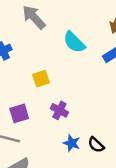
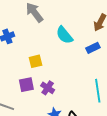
purple square: (19, 113) -> (26, 85), moved

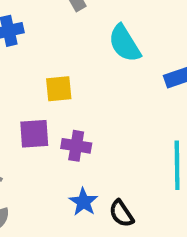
purple cross: (48, 88) -> (76, 146), turned -32

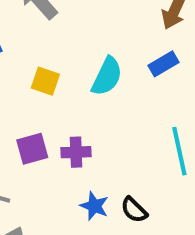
cyan semicircle: (125, 43) -> (107, 76), moved, turned -111
yellow square: (59, 89) -> (45, 81), moved, turned 36

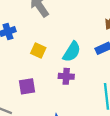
purple cross: (76, 152) -> (66, 76), moved

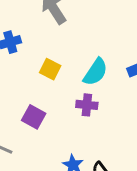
purple square: (27, 86) -> (34, 117), turned 36

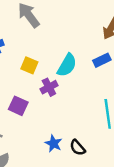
purple cross: (87, 105) -> (49, 87), moved, turned -30

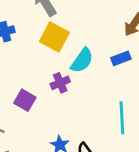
yellow square: (29, 65) -> (54, 37), moved, size x1.5

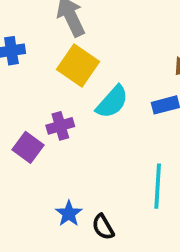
purple cross: (60, 83) -> (60, 126), moved

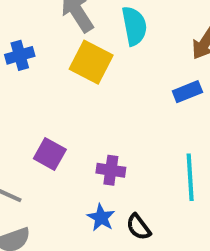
cyan semicircle: (112, 102) -> (134, 26), moved, turned -45
purple cross: (60, 126) -> (111, 170), moved, turned 32

